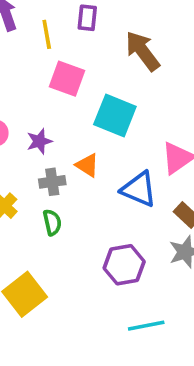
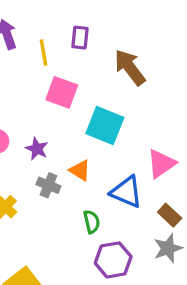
purple star: (39, 141) -> (37, 149), turned -30
gray cross: (52, 182) -> (48, 185), turned 30
green semicircle: (52, 222) -> (92, 222), moved

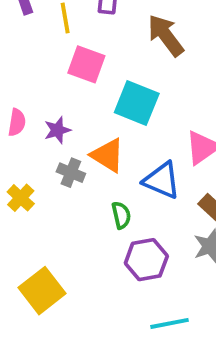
purple star: (37, 149) -> (57, 130), turned 30
orange triangle: (80, 170) -> (108, 155), size x1.4

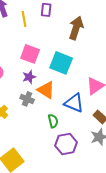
brown arrow: (166, 35) -> (76, 28), turned 55
pink square: (86, 64) -> (30, 54), moved
purple star: (57, 130) -> (29, 77), moved

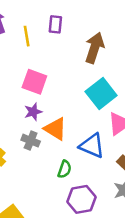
cyan square: (61, 63) -> (101, 94), moved, turned 30
green semicircle: (53, 121) -> (65, 169), turned 32

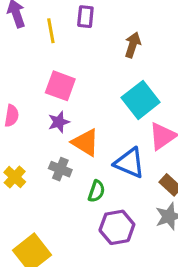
brown arrow: (95, 48) -> (133, 45), size x0.7
gray cross: (31, 141) -> (60, 169), moved

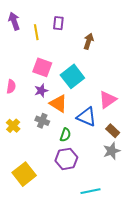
cyan square: (141, 100) -> (72, 76), moved
purple hexagon: (117, 227) -> (66, 159), moved

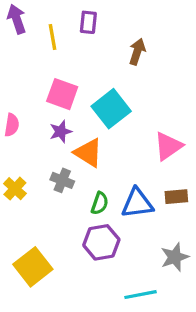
blue triangle: (87, 117) -> (137, 203), moved, turned -30
brown rectangle: (113, 131) -> (176, 197), turned -48
gray star: (112, 151) -> (175, 257), moved

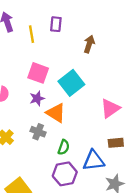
blue triangle: (137, 203) -> (94, 161), moved

